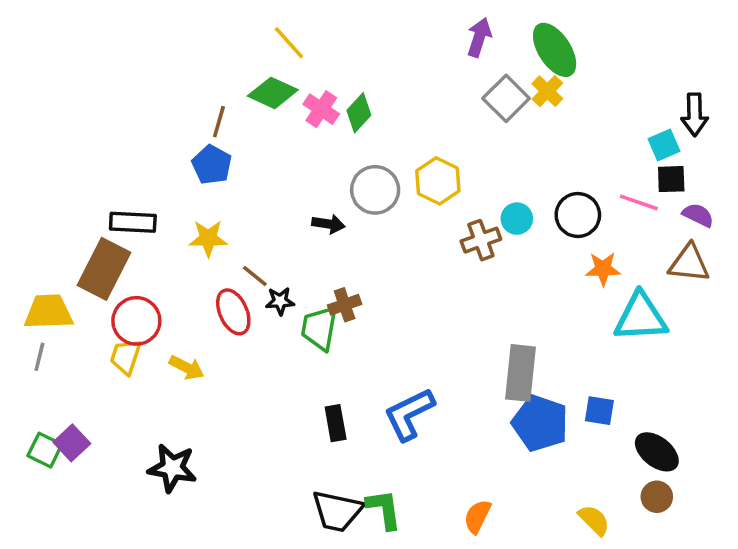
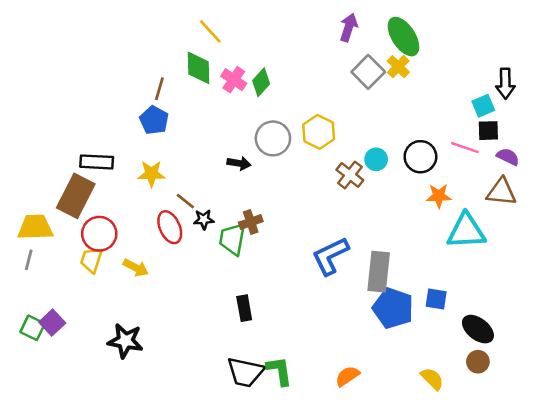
green diamond: (273, 93) -> (198, 68), turned 64
brown cross: (481, 240) -> (350, 175), turned -32
blue L-shape: (409, 414) -> (330, 256), moved
orange semicircle: (477, 516) -> (347, 376), turned 30

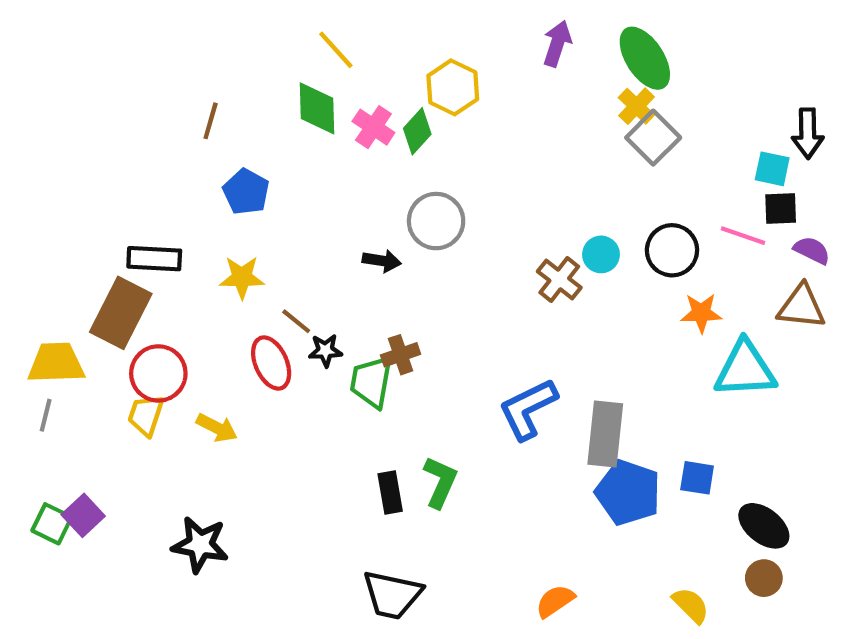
gray square: (368, 72) -> (653, 138), moved
brown line: (159, 89) -> (211, 121), moved
cyan square: (483, 106) -> (772, 169), turned 35
yellow hexagon: (319, 132) -> (453, 87), moved
green L-shape: (279, 371) -> (440, 482), moved, turned 32

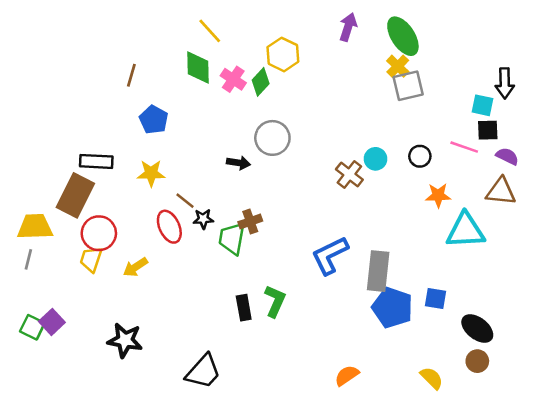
gray square: (653, 138) -> (408, 86), turned 32
black circle: (672, 250) -> (420, 156), size x0.7
yellow arrow: (217, 428) -> (135, 267), turned 120
black trapezoid: (392, 595) -> (203, 372), moved, turned -60

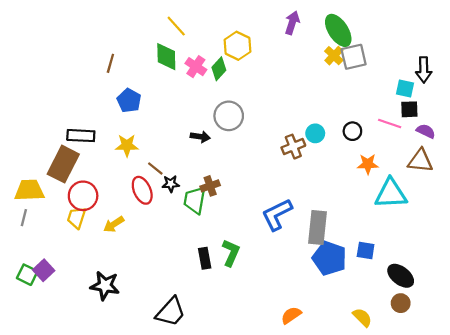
gray square: (408, 86) -> (354, 57), moved
brown cross: (349, 174) -> (293, 147), turned 30

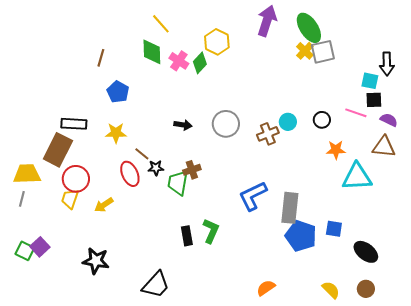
purple arrow: (292, 23) -> (267, 21), size x1.4
gray circle: (229, 116) -> (226, 124), moved
brown circle: (401, 303) -> (366, 289), moved

